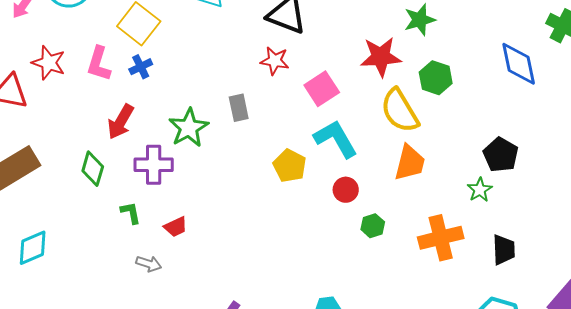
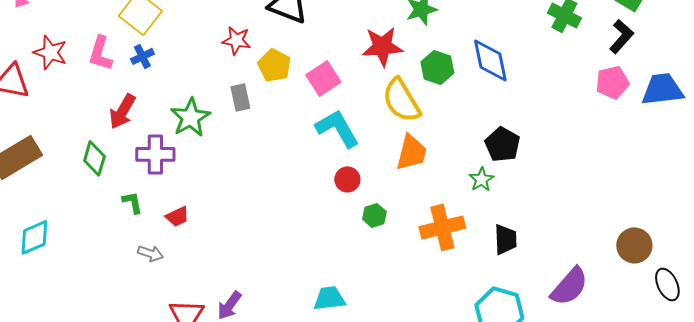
red star: (275, 61) -> (236, 40), moved
blue diamond: (519, 64) -> (490, 60), moved
yellow pentagon: (290, 166) -> (274, 65), moved

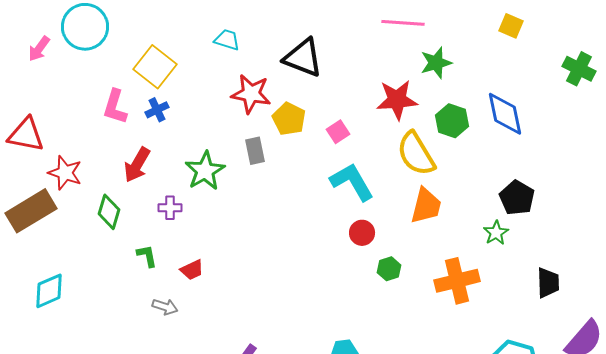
red star: (236, 40) -> (251, 94), size x1.4
red star: (50, 52) -> (65, 173), moved
pink square: (323, 78) -> (338, 132), size x0.7
purple cross: (155, 154) -> (170, 208), size x0.6
black trapezoid: (505, 239) -> (548, 283), moved

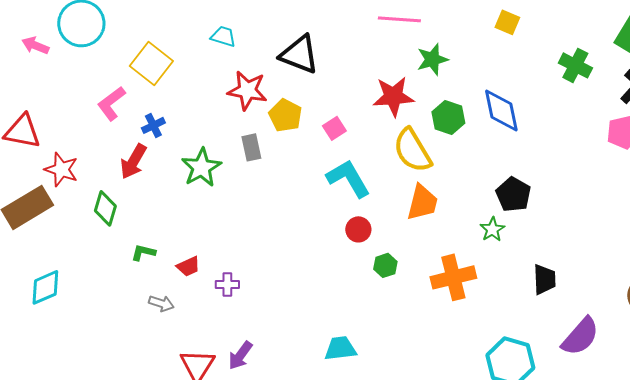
pink arrow: (39, 49) -> (35, 45), turned 76
pink L-shape: (115, 107) -> (111, 103), turned 36
blue cross: (157, 110) -> (153, 125), moved
purple cross: (170, 208) -> (227, 284), moved
green L-shape: (147, 256) -> (143, 252), turned -65

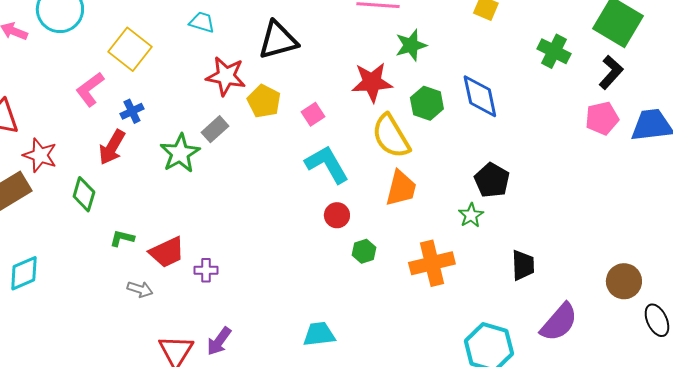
black triangle: (299, 54) -> (278, 40), turned -36
gray rectangle: (251, 147) -> (215, 129), moved, turned 60
red trapezoid: (188, 266) -> (167, 252), size x1.5

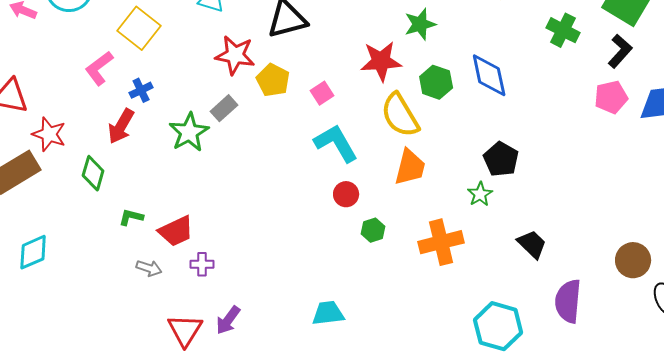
black trapezoid: (523, 265) -> (532, 244), turned -44
purple cross: (206, 270) -> (202, 264), moved
purple semicircle: (559, 322) -> (568, 301), turned 144

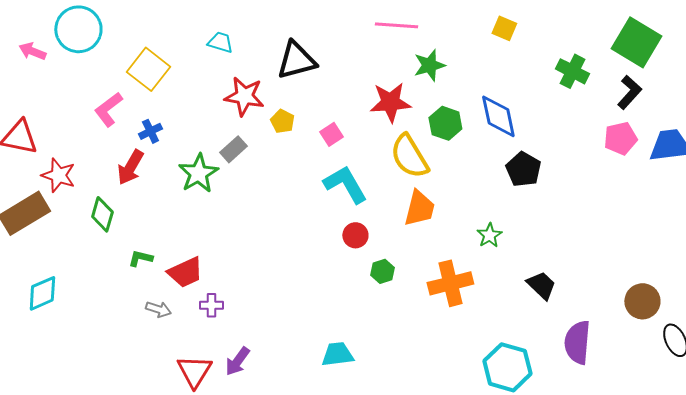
yellow pentagon: (273, 80) -> (282, 121), size x0.7
black pentagon: (501, 159) -> (523, 169), moved

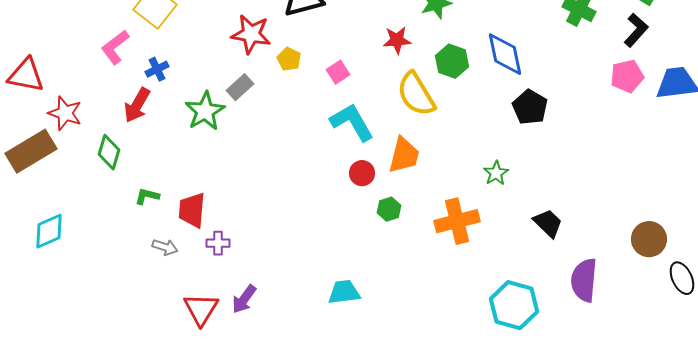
red star: (390, 102) -> (397, 40), size x0.7
orange trapezoid: (419, 208) -> (404, 155), moved
red trapezoid: (185, 272) -> (192, 210), turned 120

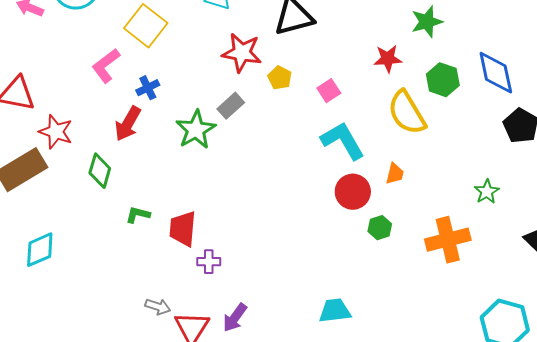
orange trapezoid: (404, 155) -> (395, 174), size x0.6
red circle: (362, 173) -> (353, 192), size x1.4
gray arrow: (165, 247) -> (158, 307), moved

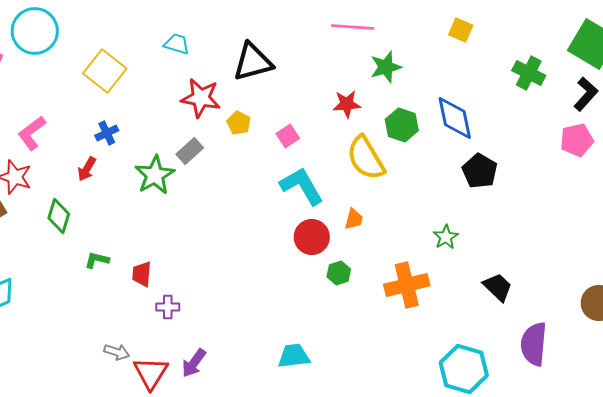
pink L-shape: (106, 66) -> (32, 133), moved
red arrow: (128, 124) -> (87, 169), size x0.7
red trapezoid: (183, 229) -> (142, 274), size x0.7

